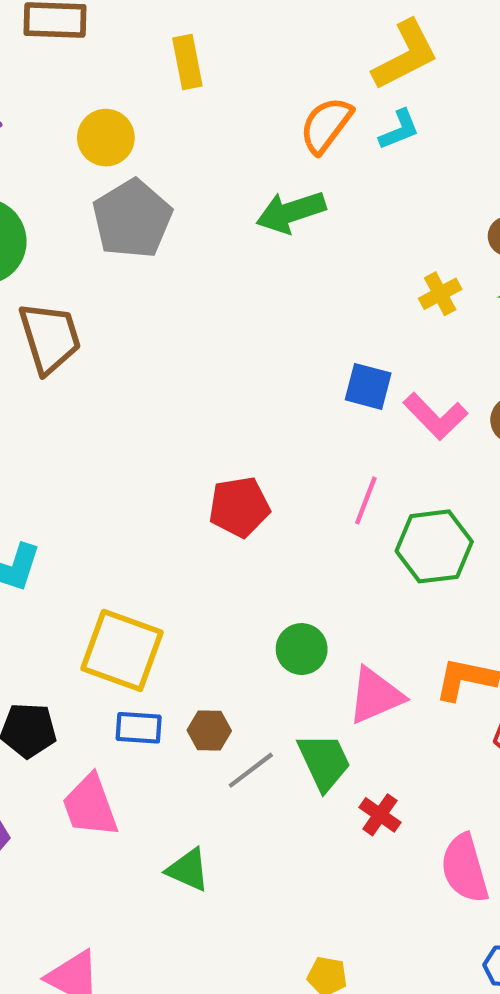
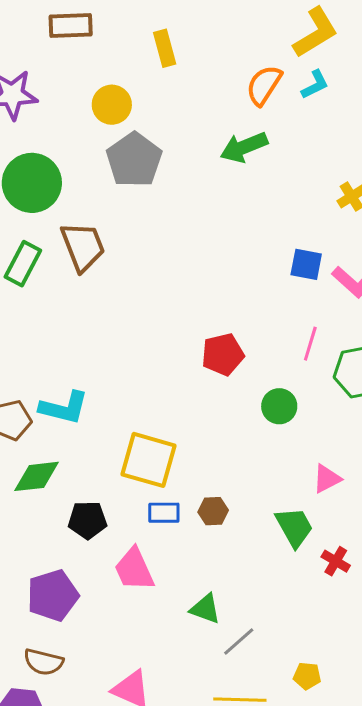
green circle: (302, 649) -> (279, 406), moved
pink triangle: (376, 696) -> (327, 479), size x0.7
gray line: (251, 770) -> (239, 642), moved

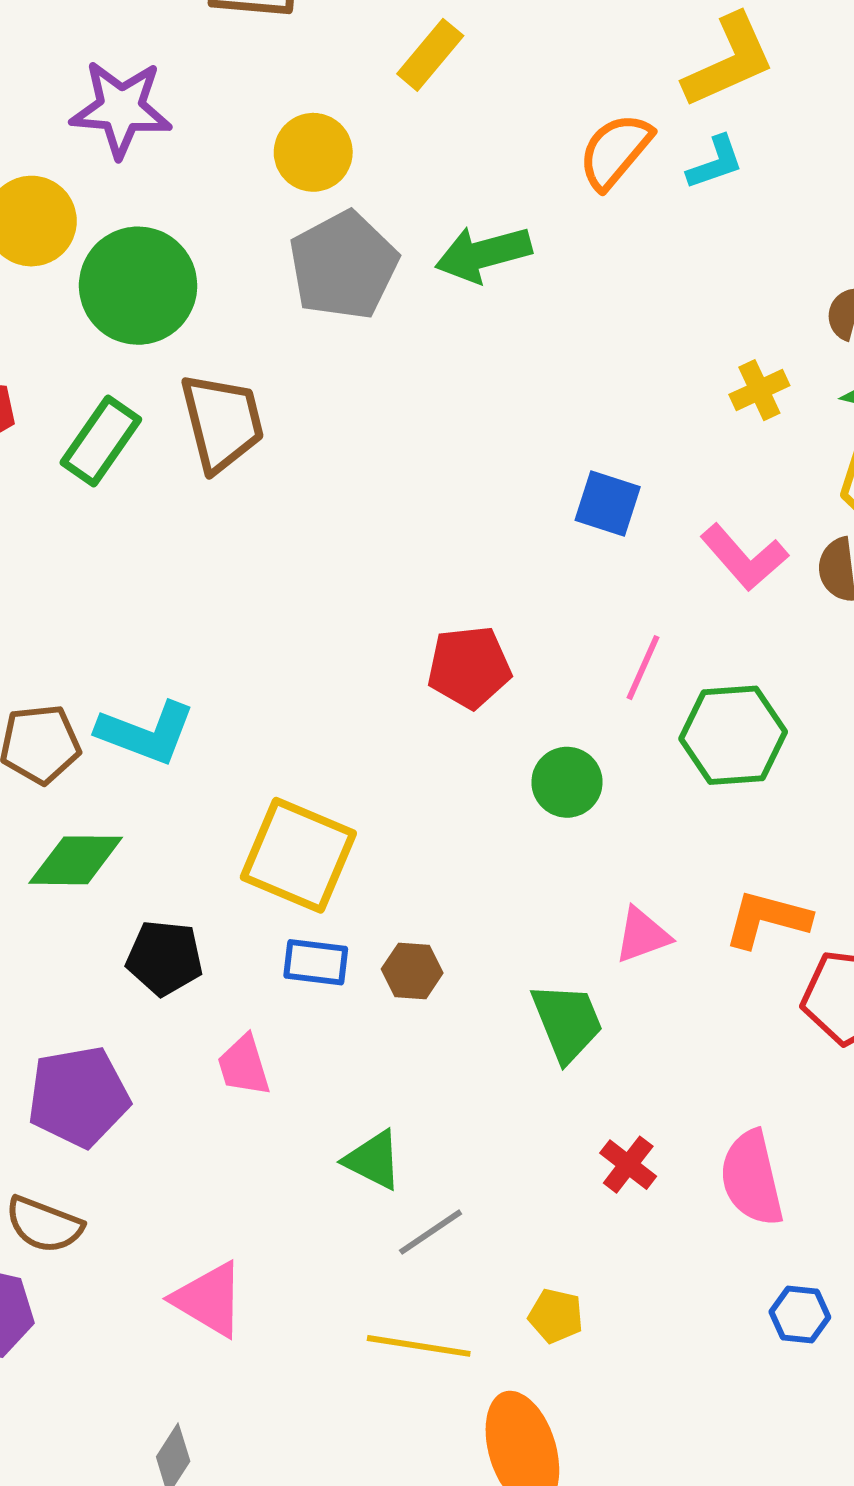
yellow rectangle: (165, 48) -> (430, 55), turned 48
green arrow: (244, 147) -> (483, 254), moved
blue square: (306, 264) -> (608, 503), moved
red cross: (336, 561) -> (628, 1165), moved
pink trapezoid: (134, 569) -> (244, 1066), size x0.7

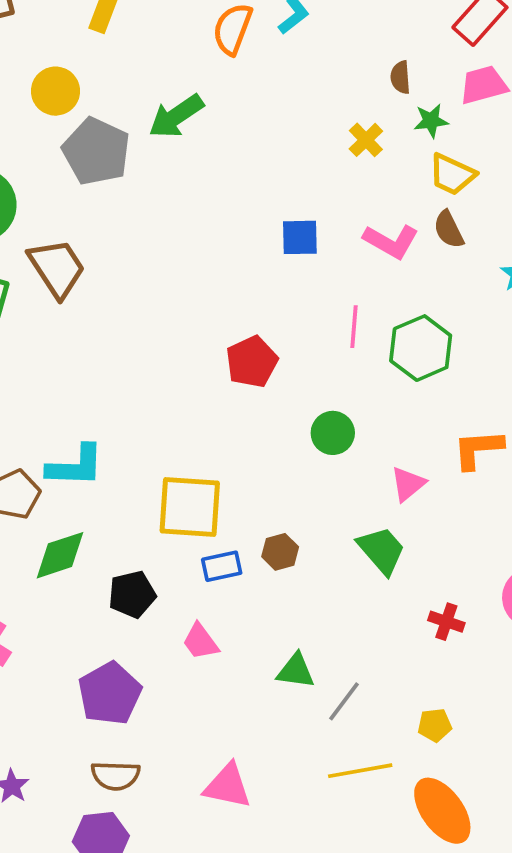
green circle: (567, 782) -> (333, 433), moved

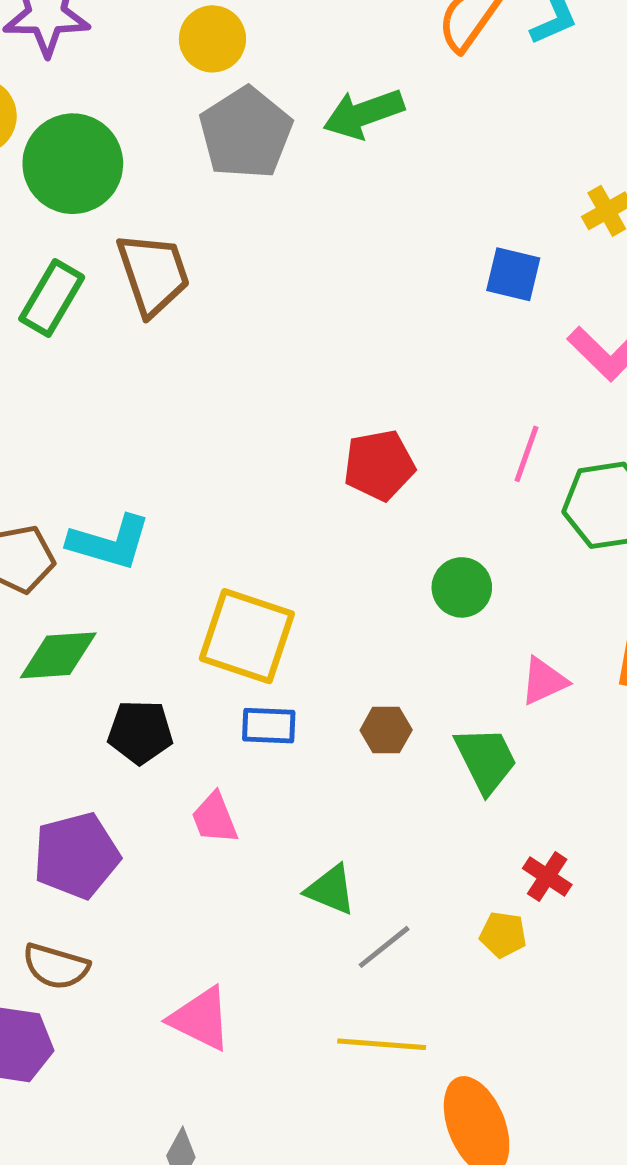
blue square: (300, 237) -> (513, 274), moved
brown hexagon: (280, 552) -> (386, 730), moved
yellow pentagon: (435, 725) -> (503, 935), moved

